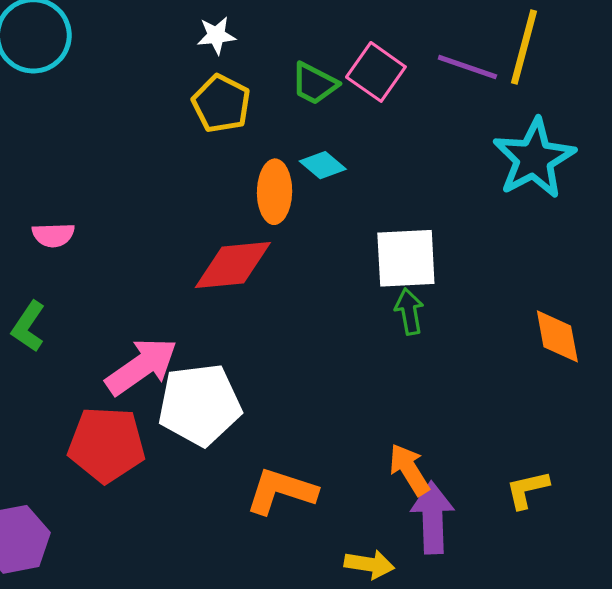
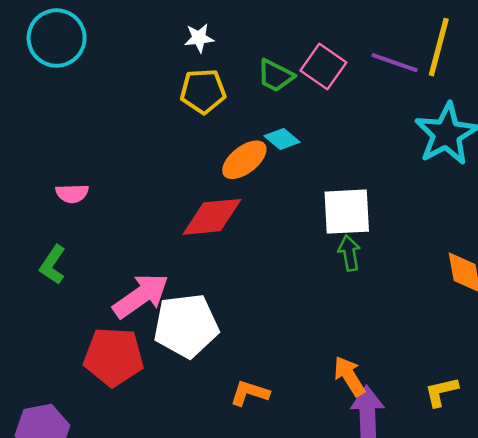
yellow pentagon: (221, 104) -> (203, 91), turned -30
orange ellipse: (275, 192) -> (244, 160), turned 51
orange L-shape: (281, 491) -> (250, 393), size x0.7

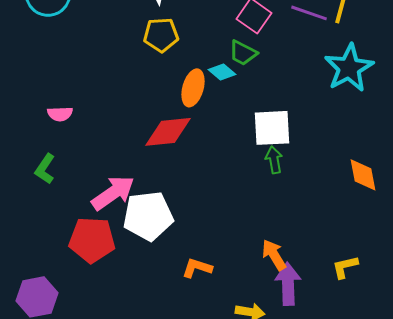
green trapezoid: (275, 76) -> (243, 53), moved
orange ellipse: (244, 160) -> (193, 88), turned -36

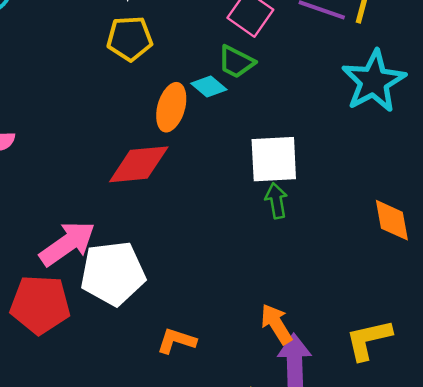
yellow L-shape: (345, 267) -> (369, 340), size x1.4

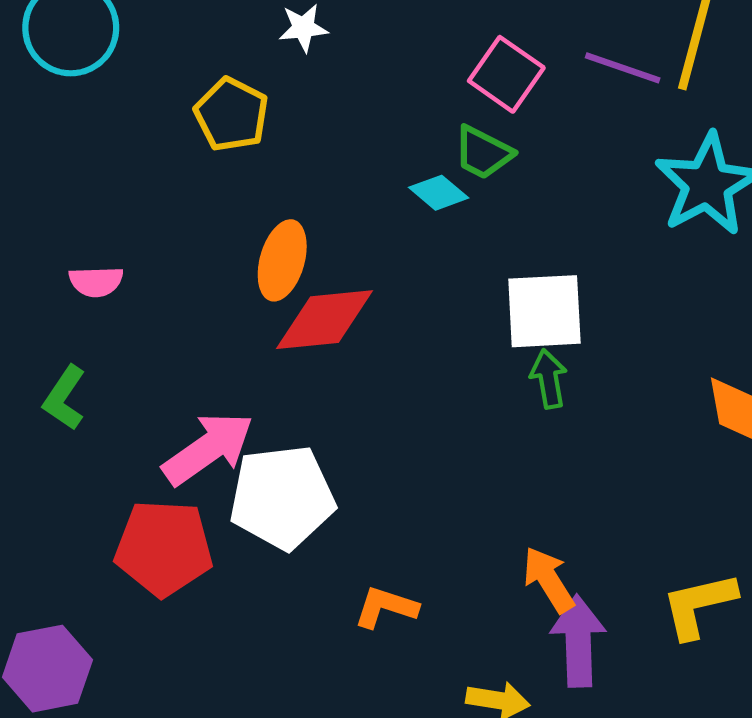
yellow pentagon: (130, 38) -> (231, 114), moved, turned 30
orange ellipse: (171, 107) -> (282, 260), moved

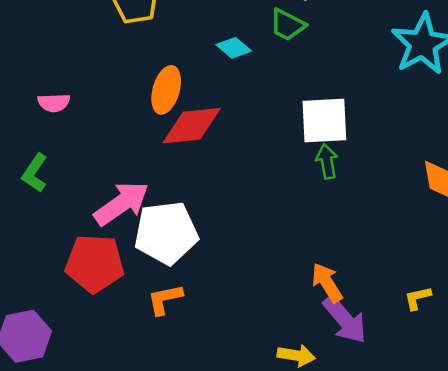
cyan diamond: (439, 193) -> (234, 48), moved
yellow L-shape: (699, 605) -> (418, 298), size x0.6
orange L-shape: (386, 607) -> (165, 299), moved, turned -30
purple arrow: (578, 641) -> (345, 320), turned 142

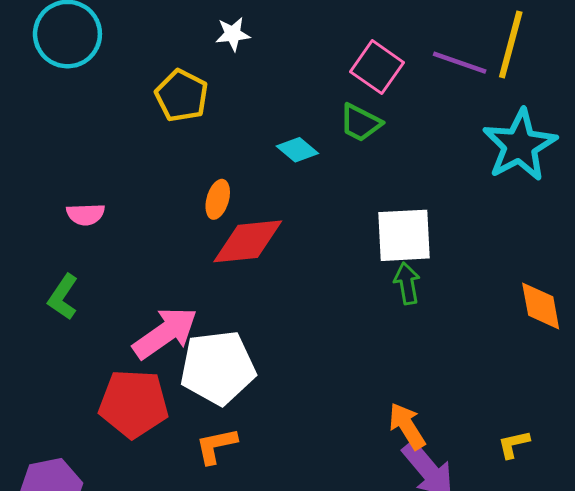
orange ellipse: (166, 90) -> (218, 199), size x0.7

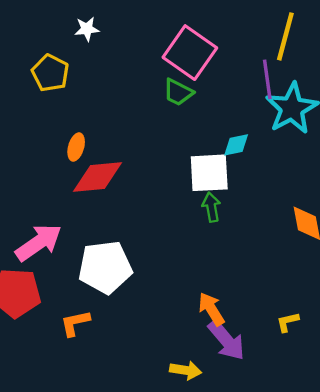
purple line: (460, 63) -> (267, 79), moved, turned 63
pink square: (377, 67) -> (190, 53), size x1.4
cyan diamond: (297, 150) -> (236, 145), moved, turned -52
white pentagon: (218, 368) -> (105, 267), moved

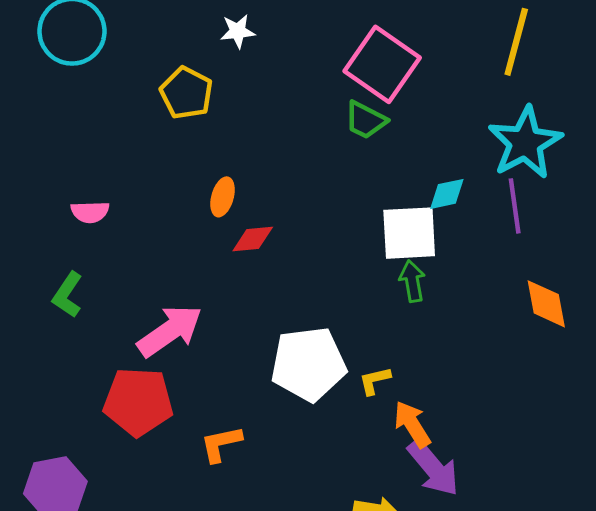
purple line: (267, 79) -> (515, 206), moved
red diamond: (98, 177) -> (253, 239), size x0.6
white pentagon: (105, 267) -> (308, 364), moved
yellow L-shape: (288, 322) -> (375, 381), moved

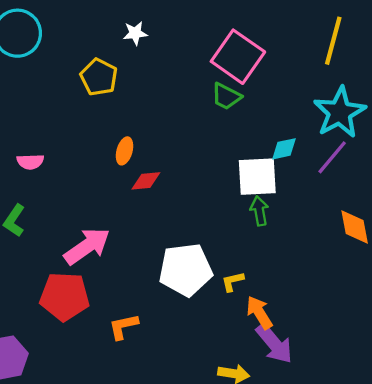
purple line: (515, 206) -> (332, 157), turned 48

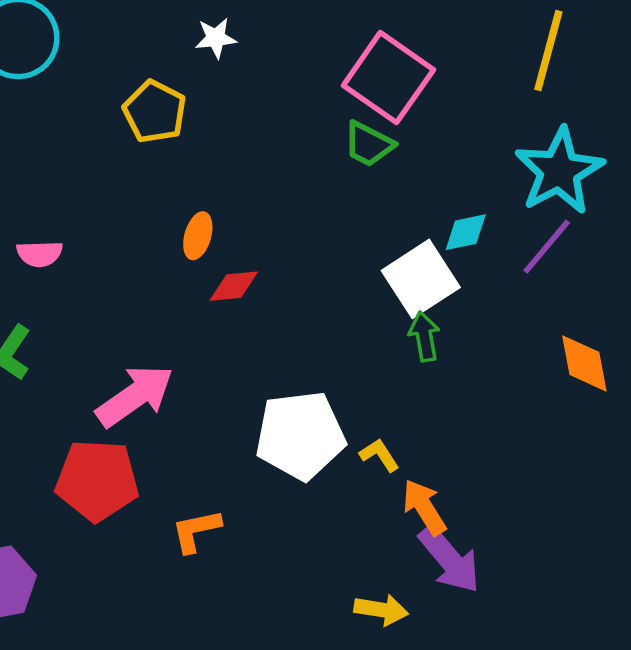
white square: (257, 177) -> (421, 279), turned -30
yellow L-shape: (233, 282) -> (379, 455), turned 70

